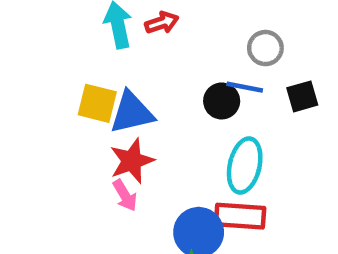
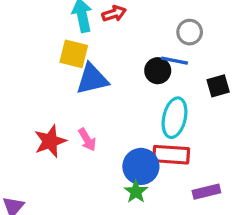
black square: (302, 96) -> (218, 86), moved
yellow square: (97, 103) -> (74, 54), moved
red star: (132, 161) -> (50, 141), moved

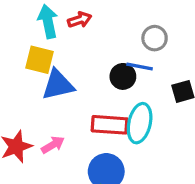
pink arrow: (87, 140) -> (53, 145), turned -90
red rectangle: (171, 155) -> (110, 125), moved

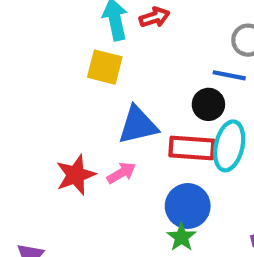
black circle: (123, 76) -> (208, 104), moved
blue triangle: (58, 85) -> (138, 125), moved

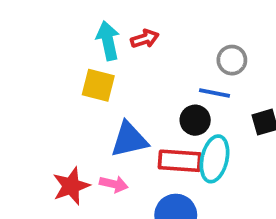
pink arrow: (121, 173) -> (114, 184), turned 44

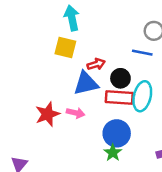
red arrow: (145, 39) -> (96, 64), moved
black circle: (195, 120) -> (120, 78), moved

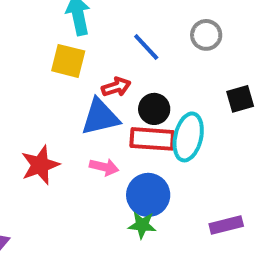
blue line: (142, 53) -> (146, 47), moved, turned 36
pink arrow: (76, 113) -> (104, 167), moved
green star: (113, 153) -> (142, 225), turned -30

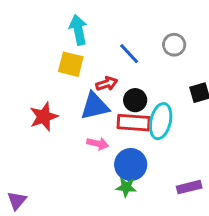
red star: (40, 165) -> (44, 117), moved

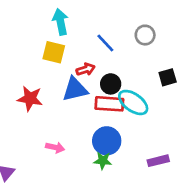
red star: (44, 117) -> (30, 99), turned 30
cyan ellipse: (161, 121) -> (133, 102), turned -68
pink arrow: (98, 144) -> (55, 147), moved

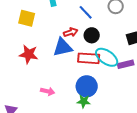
yellow square: (54, 52) -> (27, 18), moved
black circle: (111, 84) -> (92, 35), moved
purple rectangle: (158, 161) -> (126, 64), moved

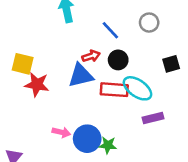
yellow square: (27, 18) -> (23, 64), moved
purple rectangle: (126, 64) -> (153, 118), moved
blue circle: (87, 86) -> (87, 139), moved

